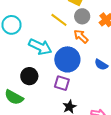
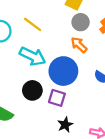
yellow line: (59, 20) -> (33, 24), moved
black circle: (29, 76) -> (32, 90), moved

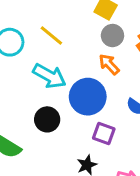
purple square: (57, 98) -> (104, 133), moved

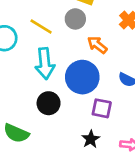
gray circle: (112, 36) -> (75, 19), moved
cyan arrow: (49, 76) -> (45, 64), turned 64

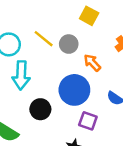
gray circle: (75, 19) -> (69, 44), moved
cyan arrow: (45, 64) -> (21, 75), moved

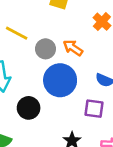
gray circle: (69, 44) -> (45, 49), moved
purple square: (88, 121) -> (94, 109), moved

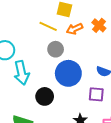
yellow line: (17, 33) -> (48, 26), moved
orange arrow: (73, 48) -> (74, 29), moved, turned -56

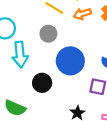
gray circle: (56, 49) -> (48, 34), moved

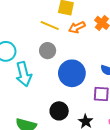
black circle: (42, 83) -> (59, 111), moved

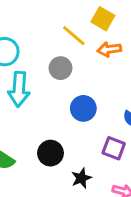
blue circle: (72, 73) -> (83, 108), size x0.7

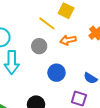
orange arrow: (109, 49) -> (68, 40), moved

